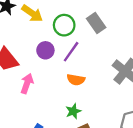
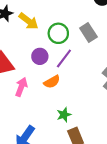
orange semicircle: (76, 80) -> (52, 82), moved, turned -42

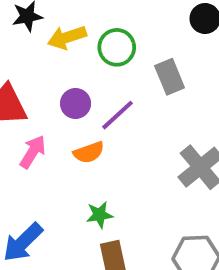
yellow arrow: (29, 21) -> (67, 37), turned 114
green circle: (58, 33) -> (117, 47), moved

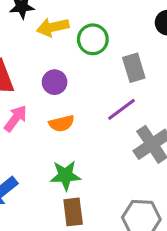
purple line: (118, 115) -> (121, 109), moved
green star: (99, 215) -> (65, 175), size x1.4

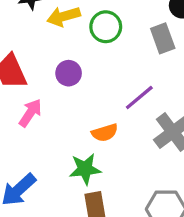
gray rectangle: (134, 68) -> (163, 38), moved
orange semicircle: (62, 123) -> (105, 133), moved

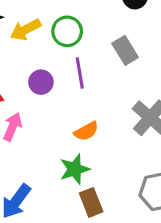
gray rectangle: (163, 38) -> (125, 50), moved
purple line: (139, 98) -> (80, 73), moved, turned -48

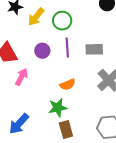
yellow arrow: (25, 30) -> (36, 17), turned -30
gray rectangle: (125, 50) -> (94, 49), moved, turned -66

